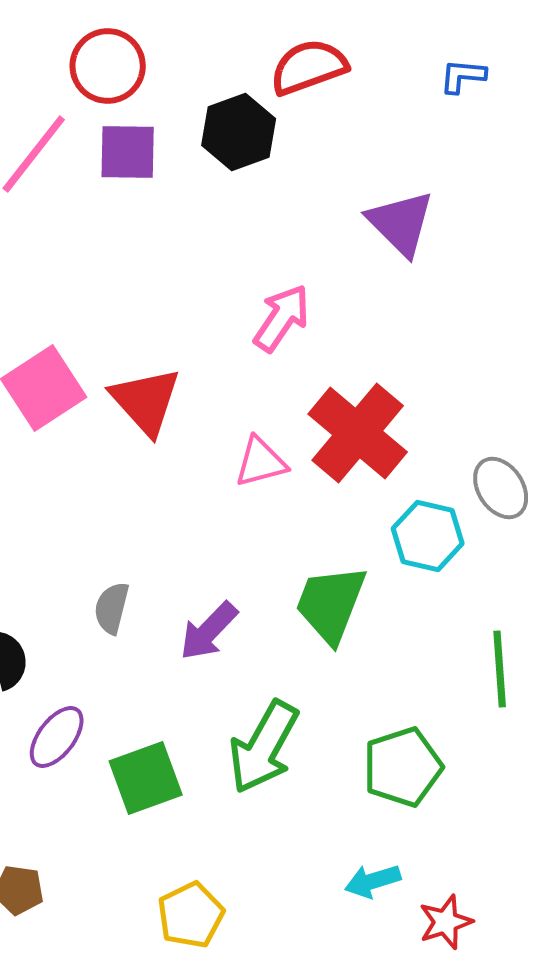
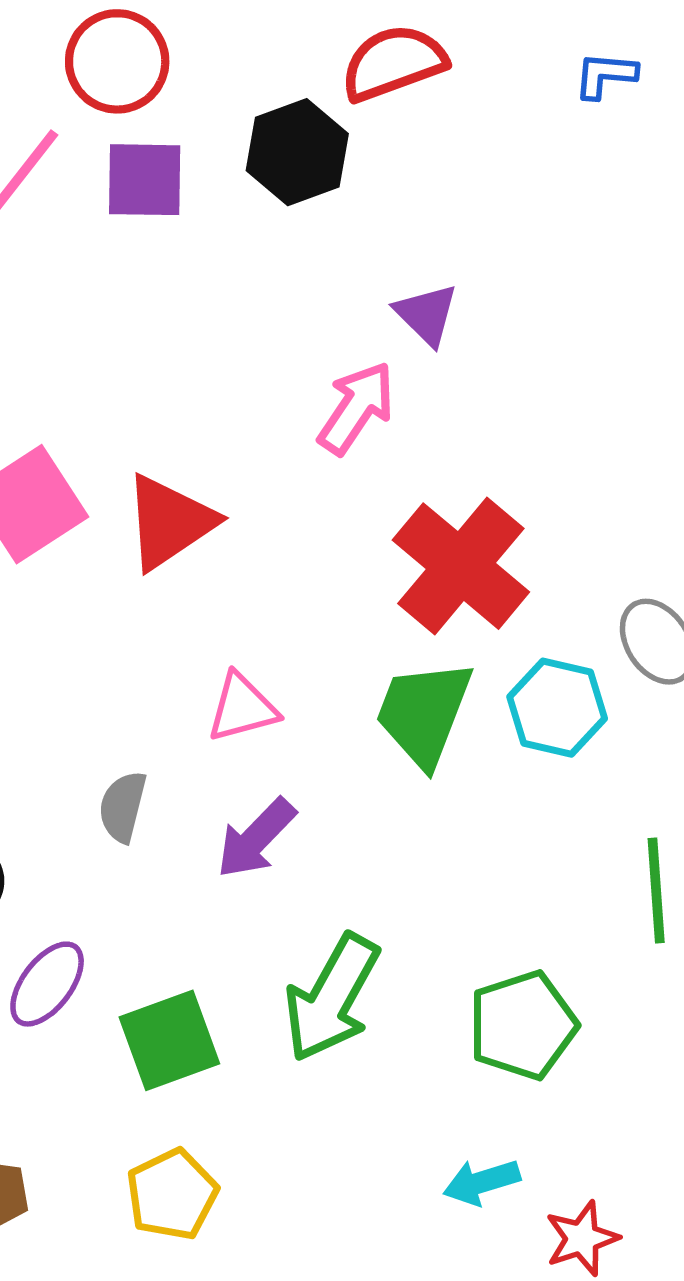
purple triangle: (401, 223) -> (427, 314), moved, size x0.7
red triangle: (146, 401) -> (169, 522), turned 38
pink triangle: (261, 462) -> (242, 708), moved
green trapezoid: (331, 604) -> (424, 713), moved
yellow pentagon: (191, 915) -> (172, 1194), moved

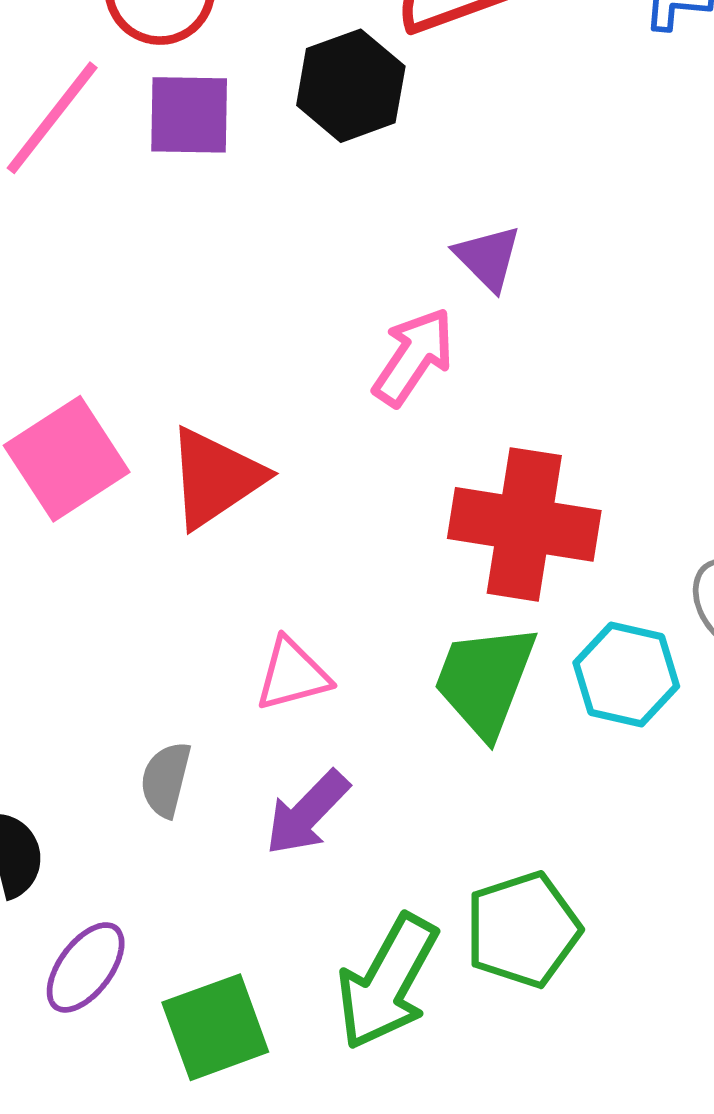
red cross: (461, 566) -> (524, 524), turned -31
green pentagon: (523, 1025) -> (523, 930), moved

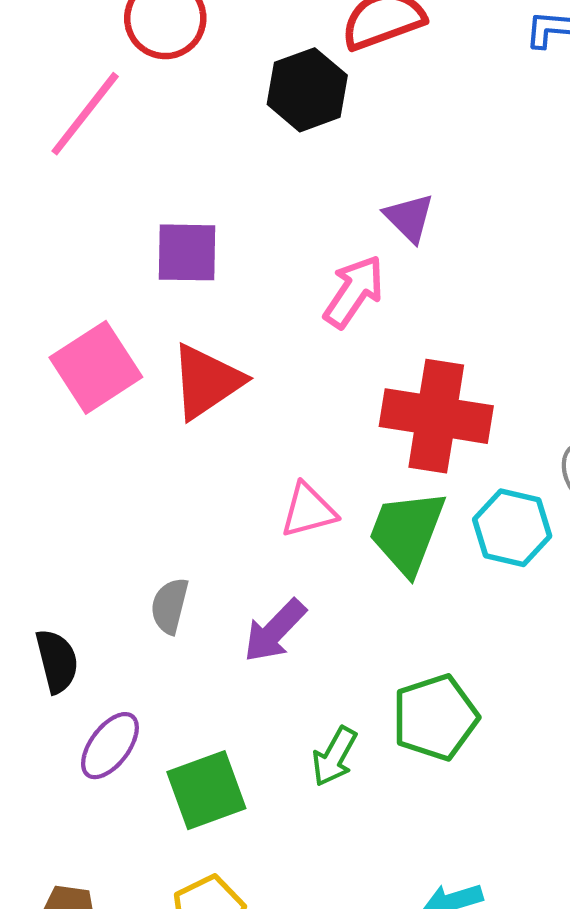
purple square: (189, 115) -> (187, 252), moved
pink triangle: (293, 674) -> (308, 510), moved
green arrow: (387, 982) -> (334, 756), size x0.6

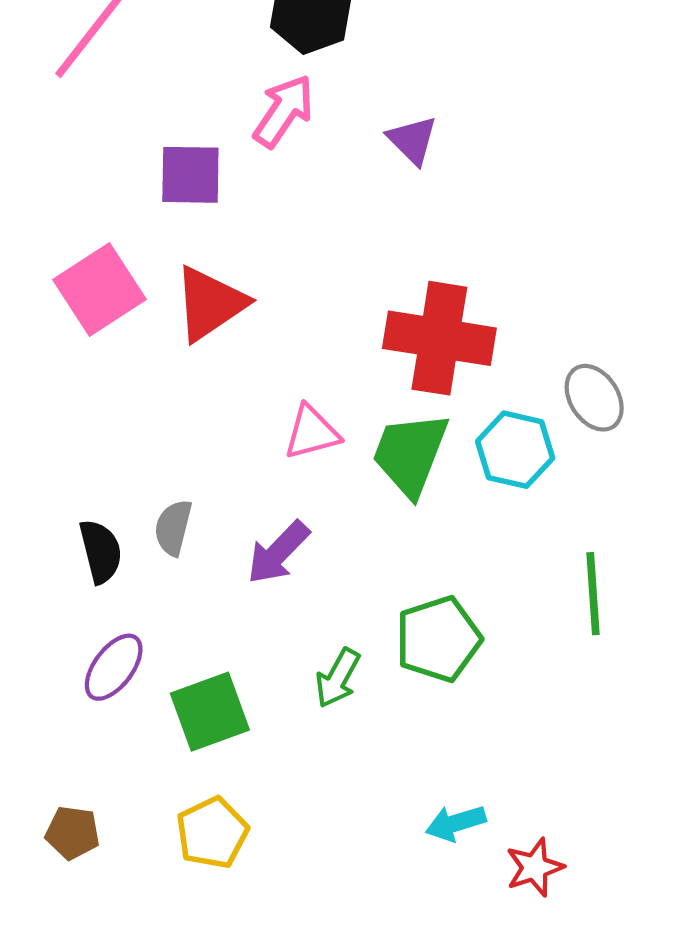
pink arrow: (354, 291) -> (284, 111), moved
black semicircle: (57, 661) -> (101, 551), moved

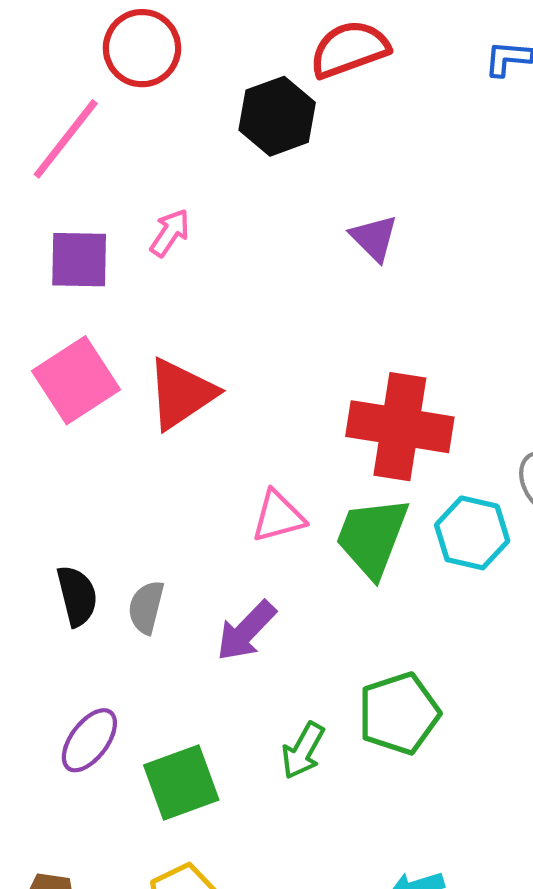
pink arrow: (284, 111) -> (170, 233), moved, size x0.7
purple square: (190, 175) -> (79, 260), moved
black semicircle: (101, 551) -> (77, 596), moved

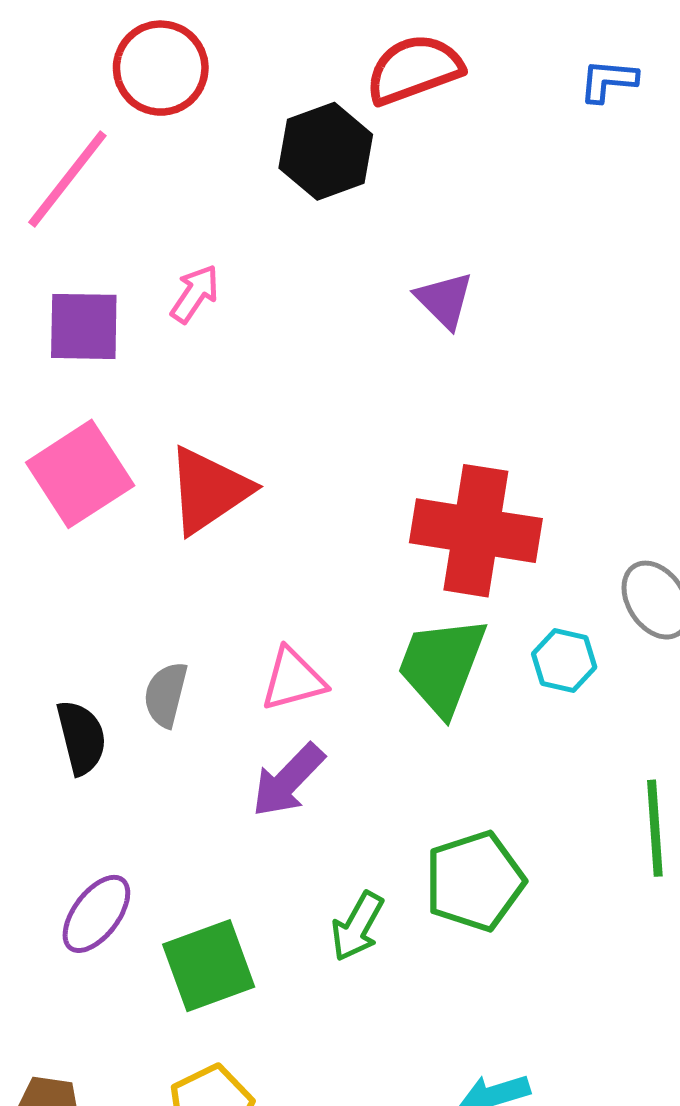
pink triangle: (278, 516) -> (293, 679), moved
cyan hexagon: (472, 533) -> (564, 661), size x0.7
gray semicircle: (146, 607) -> (166, 695), moved

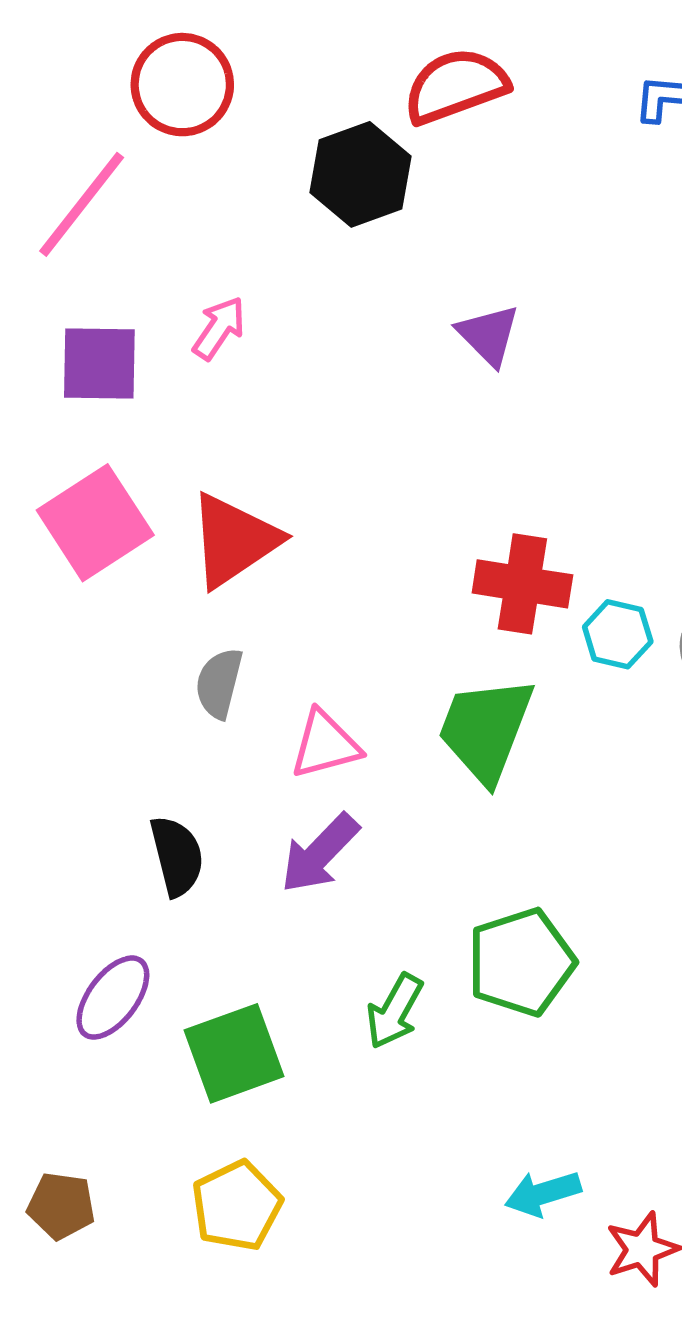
red cross: (476, 531) -> (522, 584), size x0.7
cyan hexagon: (564, 661) -> (618, 634), moved
gray semicircle: (166, 695) -> (219, 683), moved
black semicircle: (81, 737) -> (177, 856), moved

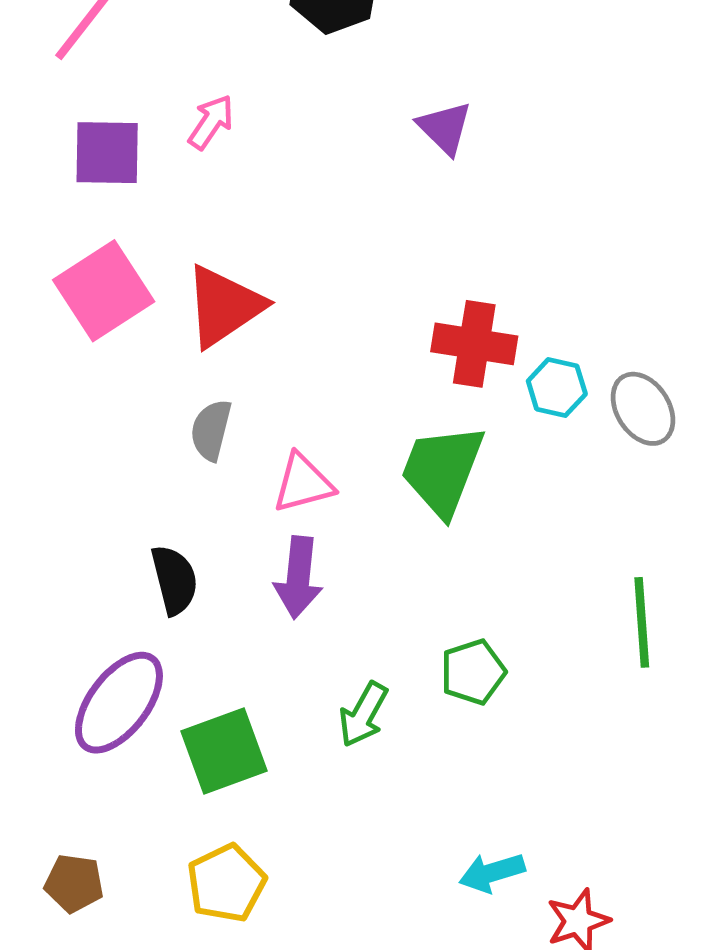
purple arrow: (320, 853) -> (298, 578), turned -38
green pentagon: (521, 962) -> (473, 672), size x0.7
purple ellipse: (113, 998) -> (119, 703), size x1.4

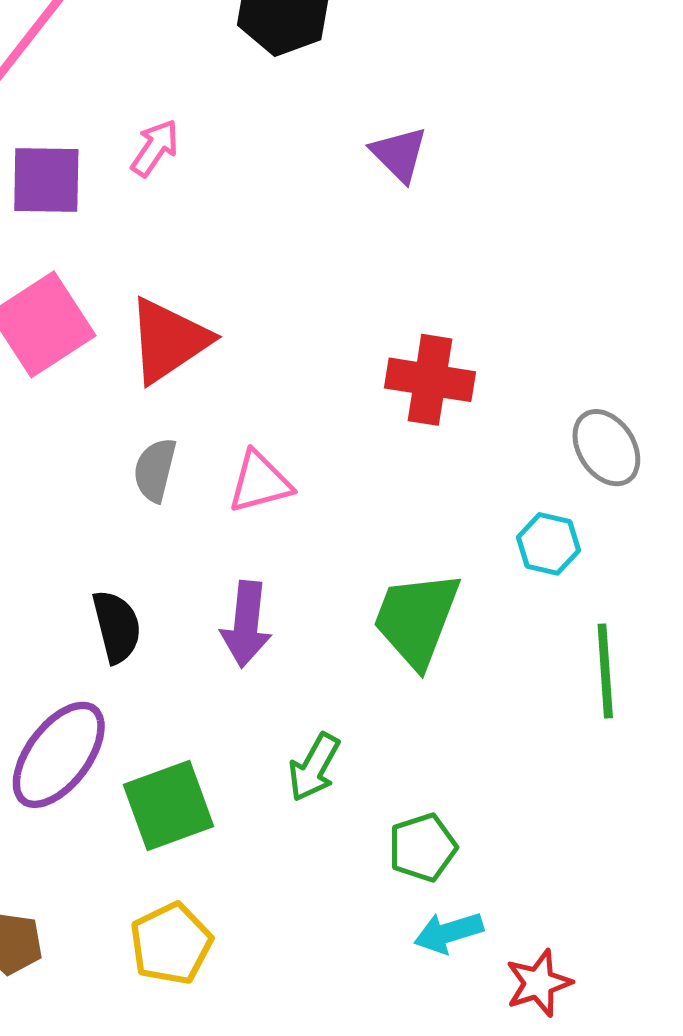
cyan hexagon: (557, 388) -> (548, 544), moved
green trapezoid: (442, 470) -> (416, 619), moved
pink triangle: (303, 483) -> (260, 482), moved
green pentagon: (473, 672) -> (423, 847), moved

